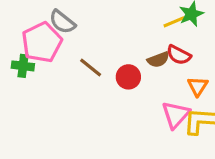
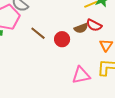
pink triangle: (176, 115) -> (81, 75), moved, turned 36

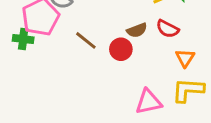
brown semicircle: (81, 28) -> (137, 30), moved

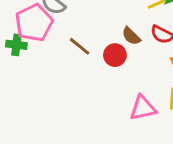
brown semicircle: (137, 30) -> (131, 36), turned 66

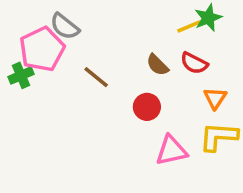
green cross: (16, 45) -> (21, 75), turned -30
red circle: (115, 55) -> (147, 107), moved

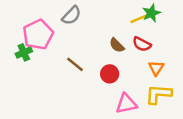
gray semicircle: (65, 26) -> (72, 15), moved, turned -84
brown line: (96, 77) -> (75, 64), moved

